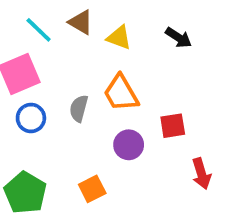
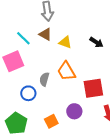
blue circle: (31, 118) -> (28, 93), moved
red square: (173, 126) -> (93, 88), size x1.5
purple circle: (129, 145) -> (74, 111), moved

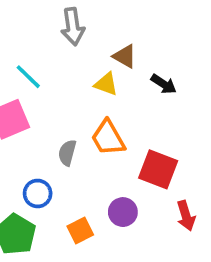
brown triangle: (45, 34) -> (125, 56), moved
red square: (93, 88) -> (158, 169), turned 30
blue circle: (28, 93) -> (38, 193), moved

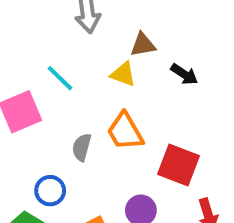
brown triangle: (125, 56) -> (143, 45), turned -40
cyan line: (28, 77) -> (60, 78), moved

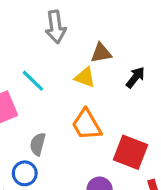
black arrow: (184, 74) -> (135, 77), turned -85
gray semicircle: (82, 147) -> (38, 144), moved

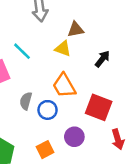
black arrow: (135, 77) -> (102, 59), moved
blue circle: (25, 173) -> (48, 110), moved

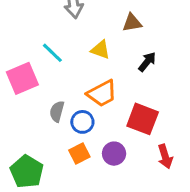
brown triangle: (76, 29) -> (132, 23), moved
orange trapezoid: (64, 86) -> (102, 93), turned -88
orange square: (45, 150) -> (79, 154), moved

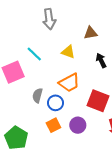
black arrow: (147, 62) -> (101, 60), turned -64

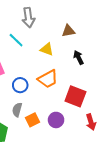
cyan line: (34, 54) -> (16, 40), moved
gray semicircle: (37, 95) -> (17, 110), moved
blue circle: (56, 103) -> (20, 85), moved

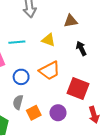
cyan line: (16, 40) -> (17, 42), moved, turned -49

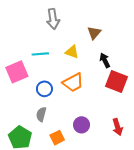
brown triangle: (71, 21) -> (94, 33), turned -40
red square: (78, 88) -> (116, 81), moved
orange square: (34, 113) -> (57, 138), moved

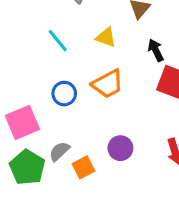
cyan line: (40, 54) -> (58, 41), turned 56
pink square: (17, 72) -> (22, 122), moved
gray semicircle: (41, 114) -> (59, 151), moved, turned 32

